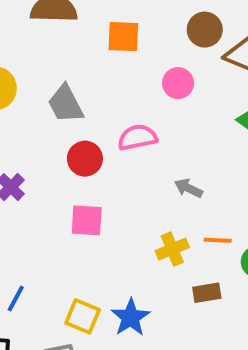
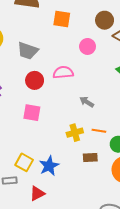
gray trapezoid: (66, 104) -> (28, 51), turned -50

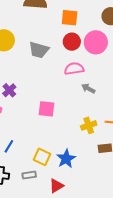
pink circle: (88, 46) -> (96, 42), size x1.5
red circle: (35, 80) -> (72, 42), moved
gray arrow: (87, 102) -> (88, 88), moved

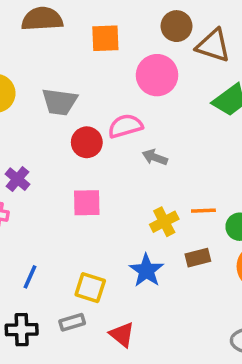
red circle: (72, 42) -> (87, 142), moved
blue star: (66, 159) -> (146, 271), moved
red triangle: (56, 186) -> (122, 335), turned -42

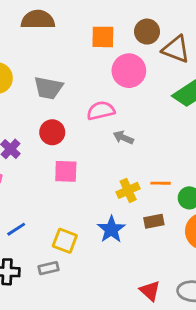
orange square: (105, 38) -> (103, 37), moved
red circle: (87, 142) -> (52, 132), moved
blue line: (30, 277) -> (16, 229), turned 30
red triangle: (122, 335) -> (150, 291), moved

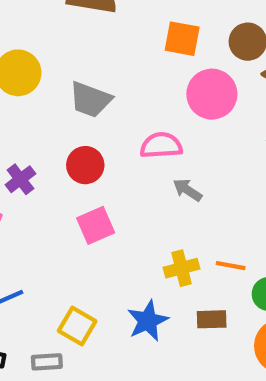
pink square: (66, 171) -> (96, 225), turned -35

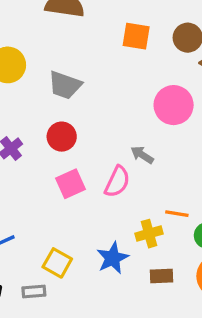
pink circle: (212, 94) -> (174, 105), moved
pink semicircle: (161, 145) -> (117, 182), moved, turned 120
yellow cross: (181, 268) -> (149, 234), moved
brown rectangle: (212, 319) -> (161, 276), moved

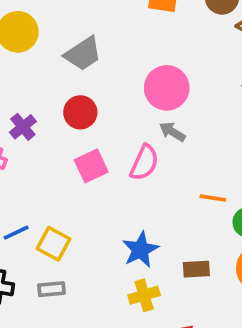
gray trapezoid: (65, 85) -> (83, 54), turned -52
pink circle: (174, 105) -> (167, 88), moved
yellow cross: (149, 234) -> (144, 295), moved
yellow square: (57, 263) -> (54, 244), moved

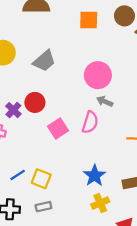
red circle: (80, 112) -> (35, 102), moved

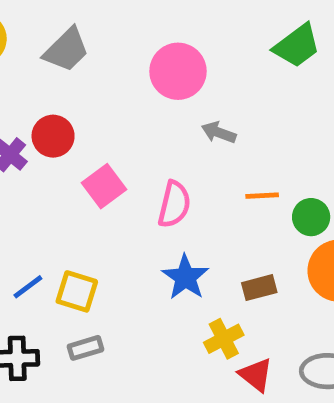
gray arrow: (105, 101) -> (219, 132), moved
pink semicircle: (90, 122) -> (174, 204), moved
yellow cross: (100, 203) -> (224, 339), moved

